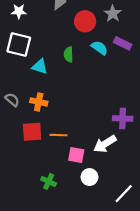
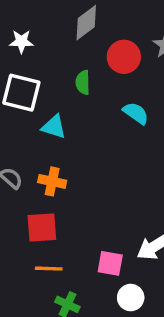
cyan semicircle: (99, 48) -> (136, 113), moved
green semicircle: (68, 54) -> (83, 82), moved
orange line: (59, 135) -> (49, 269), moved

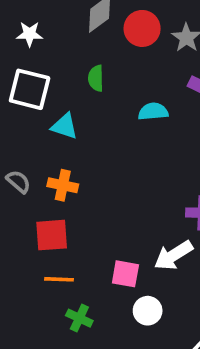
red circle: (124, 57) -> (142, 28), moved
cyan semicircle: (136, 113) -> (153, 111), turned -40

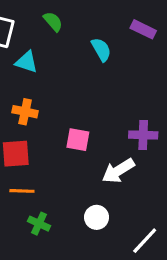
green semicircle: (96, 78) -> (53, 22), turned 140
cyan semicircle: (153, 111) -> (101, 50), turned 65
pink square: (125, 274) -> (78, 140), moved

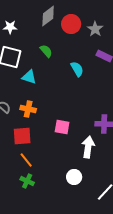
white arrow: (118, 171) -> (88, 147), turned 130
orange line: (22, 191) -> (26, 160), turned 49
green cross: (39, 224) -> (27, 181), moved

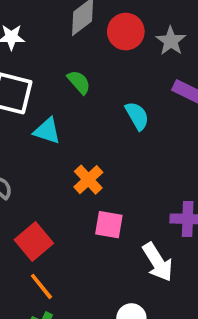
orange cross: (28, 109) -> (88, 180), moved, turned 35
red square: (22, 136) -> (34, 241), turned -36
white arrow: (88, 147) -> (158, 262), turned 140

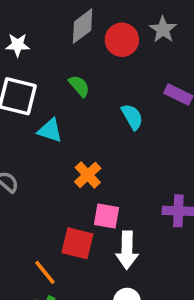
gray star: (171, 41) -> (163, 30), moved
red square: (34, 241) -> (77, 243), moved, turned -36
white arrow: (158, 262) -> (127, 250), moved, turned 33

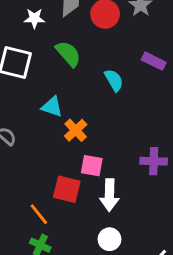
white star: (18, 45) -> (34, 18), moved
green semicircle: (79, 86) -> (68, 54), size x1.4
cyan triangle: (50, 130) -> (52, 107), moved

